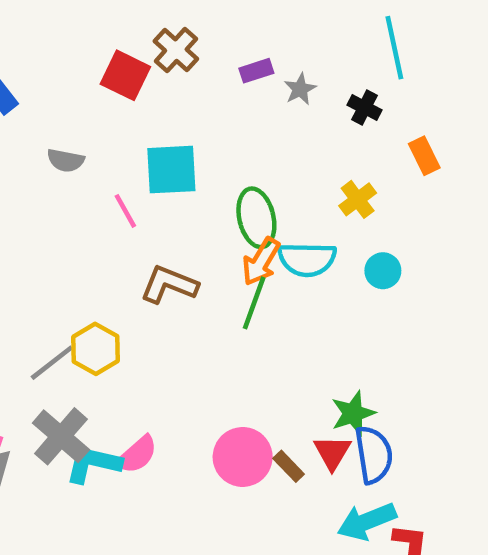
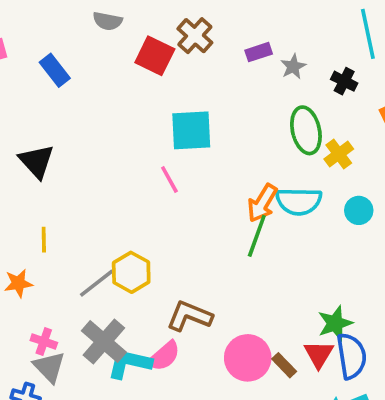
gray semicircle: (66, 160) -> (108, 21), moved
pink line: (125, 211) -> (169, 179), moved
green ellipse: (256, 218) -> (306, 130), moved
brown L-shape: (169, 285) -> (189, 316), moved

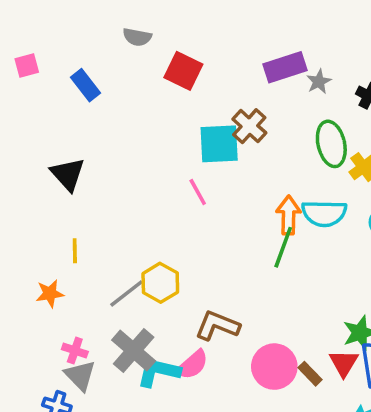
brown cross: (195, 36) -> (249, 126), moved
purple rectangle: (259, 52) -> (285, 67), size x1.6
orange arrow: (262, 203) -> (289, 215), turned 150

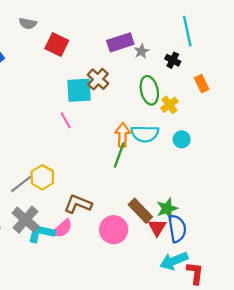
brown rectangle: (310, 374) -> (140, 211), moved, size x1.6

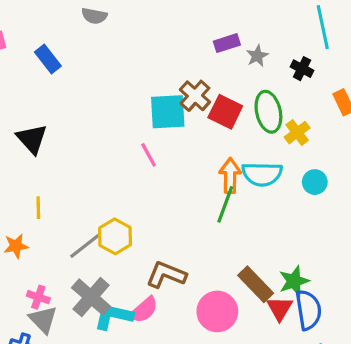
purple rectangle: (120, 42) -> (227, 43), size x0.7
red square: (57, 45) -> (225, 112), moved

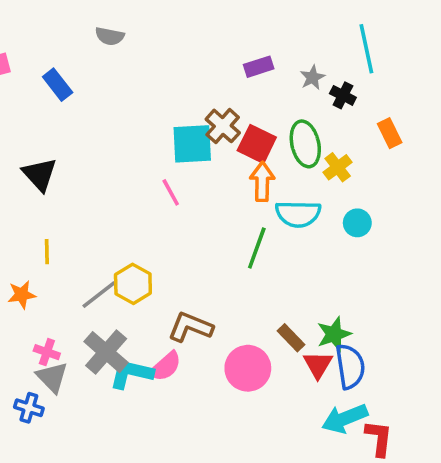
gray star: (257, 56) -> (312, 77), moved
orange arrow: (230, 176) -> (262, 182), moved
brown rectangle: (256, 284) -> (291, 338), size x0.7

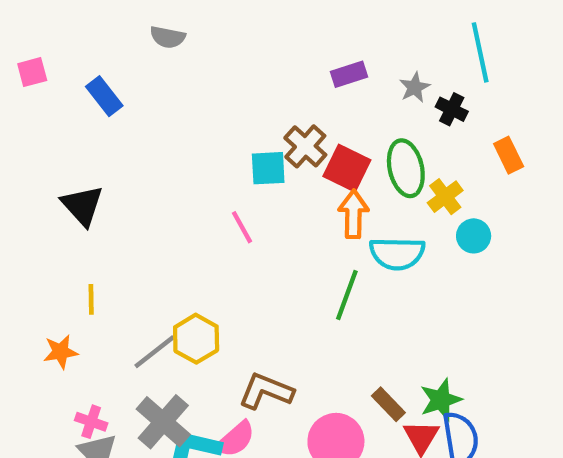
cyan square: (192, 144) -> (268, 168), size x0.7
cyan circle: (357, 223) -> (474, 236), moved

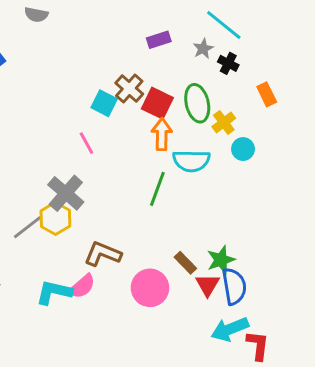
cyan line: (480, 52) -> (224, 25), moved, turned -39
cyan square: (268, 168) -> (104, 103), turned 30
gray cross: (163, 422) -> (66, 193), moved

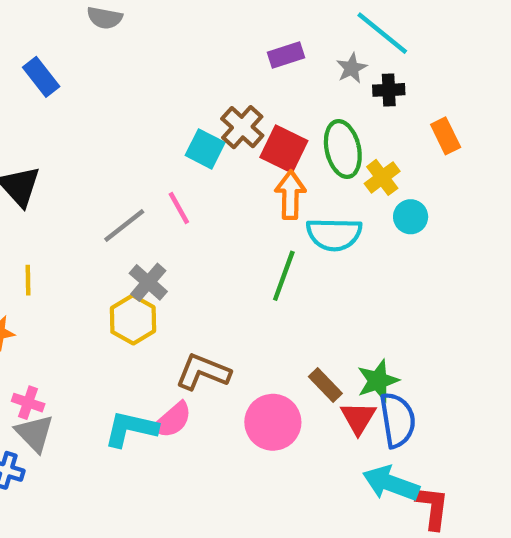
black cross: (228, 63) -> (389, 90), turned -30
gray cross: (66, 193) -> (148, 282), size x0.7
gray line: (27, 227) -> (124, 225), moved
cyan arrow: (230, 329) -> (391, 483), turned 42

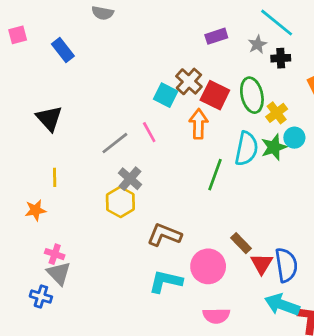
orange arrow: (290, 195) -> (199, 124), moved
cyan semicircle: (334, 234) -> (246, 149), turned -80
green star: (378, 381) -> (274, 147), moved
pink semicircle: (172, 420) -> (216, 316), moved, turned 40
cyan L-shape: (131, 429) -> (166, 281), moved

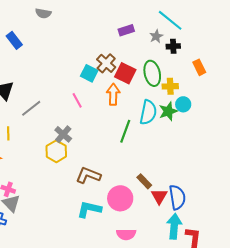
yellow cross: (277, 113) -> (170, 86), turned 35
gray line: (115, 143) -> (31, 108), moved
cyan arrow: (282, 305) -> (174, 226), turned 75

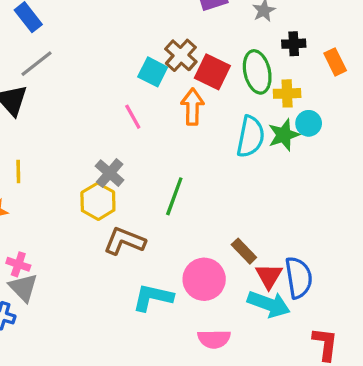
black cross: (173, 46) -> (294, 44), moved
gray line: (31, 108) -> (37, 64), moved
green line: (125, 131) -> (174, 196), moved
brown L-shape: (88, 175) -> (124, 241), moved
cyan arrow: (174, 226) -> (269, 304), moved, turned 105

